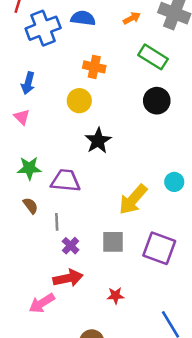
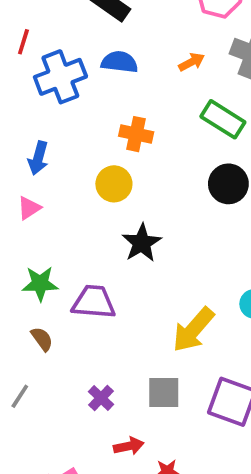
pink triangle: (22, 117) -> (29, 208), turned 42
gray line: (57, 222) -> (20, 396), moved, turned 35
red arrow: (68, 278) -> (129, 446), moved, size x0.7

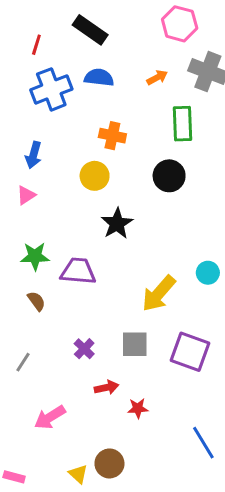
red line: (23, 42) -> (36, 45), moved
green rectangle: (223, 119) -> (183, 124), turned 56
black circle: (228, 184) -> (169, 176), moved
gray line: (20, 396) -> (23, 362), moved

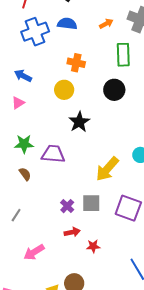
blue arrow: (33, 155) -> (23, 76), turned 102
purple cross: (84, 349) -> (67, 206), moved

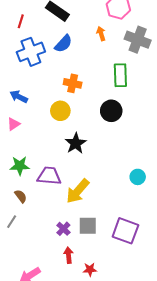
blue semicircle: (67, 24) -> (63, 44), turned 126
orange arrow: (106, 24) -> (101, 34), moved, turned -80
yellow arrow: (107, 169) -> (78, 191), moved
gray line: (16, 215) -> (12, 222), moved
red arrow: (72, 232) -> (68, 255), turned -84

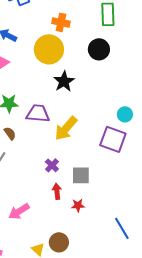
yellow circle: (60, 111) -> (49, 49), size x1.5
gray square: (88, 226) -> (81, 175), moved
purple square: (125, 231) -> (113, 139), moved

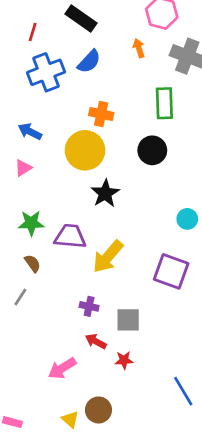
cyan circle: (125, 114) -> (187, 219), moved
purple cross: (52, 165) -> (89, 306), turned -32
red arrow: (57, 191) -> (96, 341), turned -56
pink arrow: (19, 211) -> (62, 368), moved

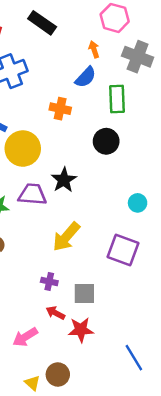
blue semicircle: (89, 62) -> (86, 77), moved
yellow circle: (85, 150) -> (23, 149), moved
purple trapezoid: (70, 236) -> (32, 194), moved
red star: (124, 360) -> (81, 330), size x1.5

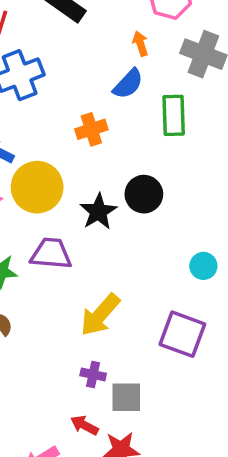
orange cross: (60, 109) -> (91, 129), turned -30
black circle: (106, 141) -> (144, 194), moved
black star: (64, 180) -> (98, 212), moved
purple cross: (49, 281) -> (93, 374), moved

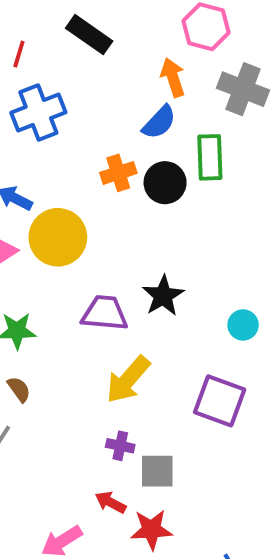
orange arrow: (140, 44) -> (173, 77), size x1.4
black circle: (144, 194) -> (165, 183), moved
black star: (98, 212) -> (163, 296), moved
purple trapezoid: (51, 254) -> (105, 313), moved

